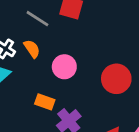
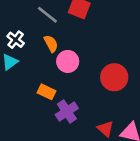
orange semicircle: (32, 49) -> (51, 44), moved

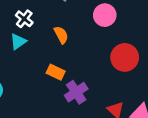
orange semicircle: (51, 44) -> (61, 35), moved
pink circle: (68, 61) -> (105, 15), moved

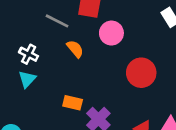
orange semicircle: (61, 35) -> (75, 49), moved

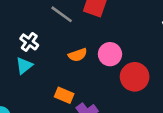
pink circle: (111, 33) -> (110, 54), moved
orange semicircle: (75, 49) -> (78, 55), moved, turned 102

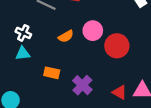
cyan triangle: (24, 66) -> (23, 54), turned 42
orange rectangle: (64, 95) -> (52, 73), moved

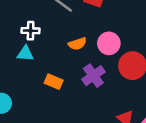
white cross: (23, 33) -> (31, 31), turned -35
purple cross: (82, 85) -> (93, 76), moved

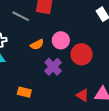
orange rectangle: (54, 82) -> (24, 92), moved

